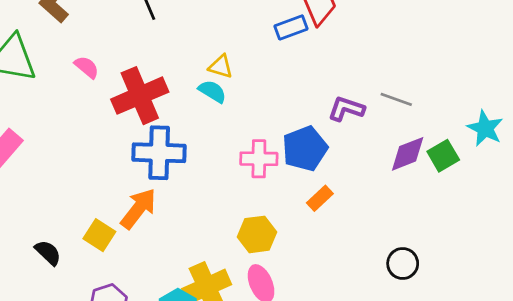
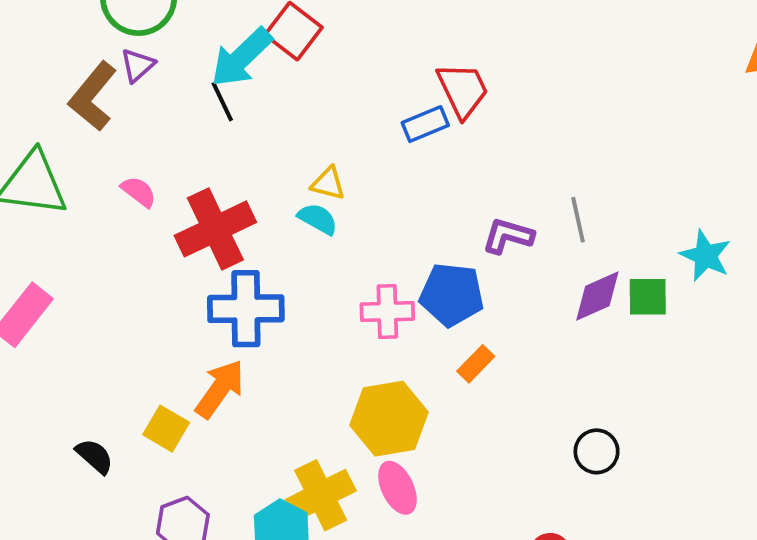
gray line: (396, 99) -> (578, 220), turned 60
blue pentagon: (305, 149) -> (452, 295), turned 30
green square: (443, 156) -> (648, 297), turned 32
yellow hexagon: (257, 234) -> (389, 419), size x1.4

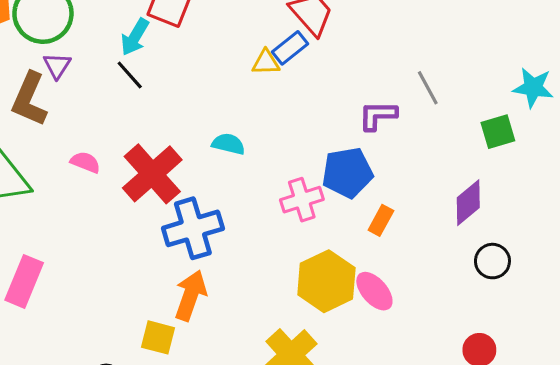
cyan arrow: (242, 57) -> (135, 37), size x0.7
yellow triangle: (328, 183) -> (266, 62), moved
purple diamond: (597, 296) -> (468, 203), moved
pink ellipse: (397, 488) -> (374, 291), moved

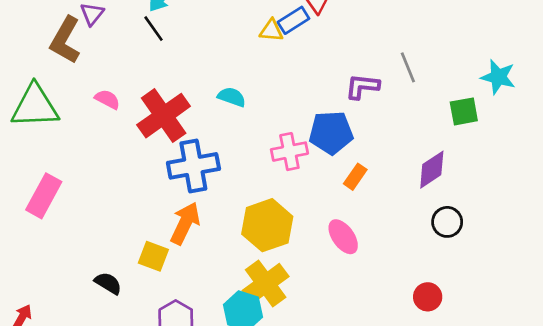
yellow hexagon: (326, 281) -> (267, 225), moved

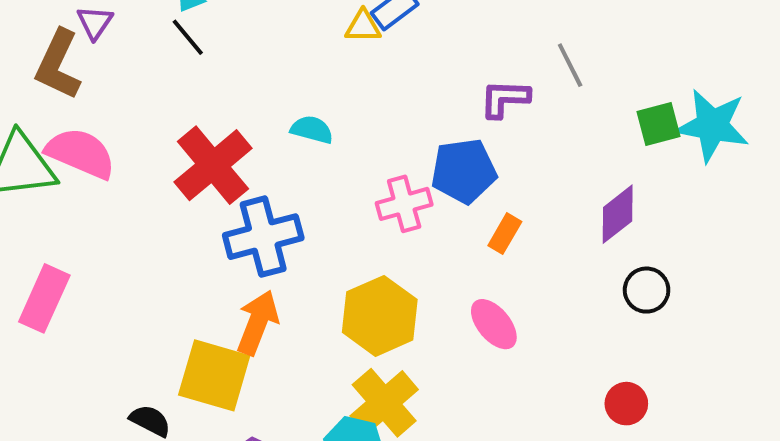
cyan star: (498, 77) -> (712, 125), moved, size x1.4
pink semicircle: (107, 99) -> (81, 153), moved, size x1.8
yellow square: (153, 256) -> (214, 375), size x1.6

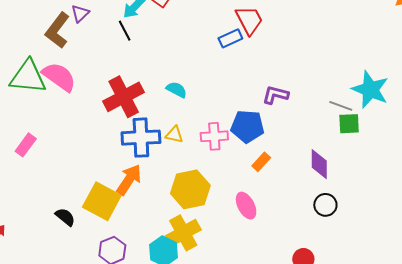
yellow triangle: (363, 26) -> (174, 135), moved
gray line: (570, 65) -> (341, 106), moved, turned -55
cyan star: (712, 125) -> (370, 90), moved
purple diamond: (618, 214) -> (319, 164), turned -64
pink rectangle: (44, 298) -> (26, 145), size x0.7

